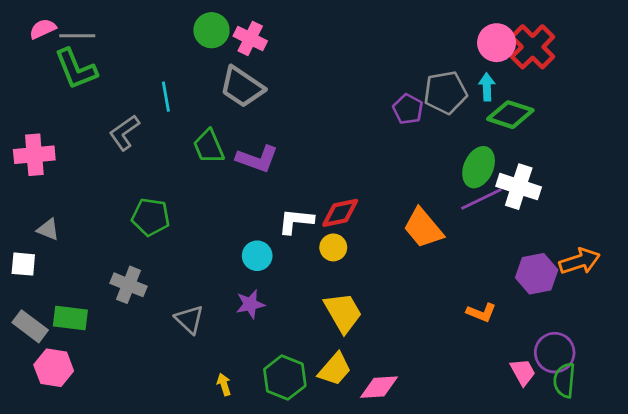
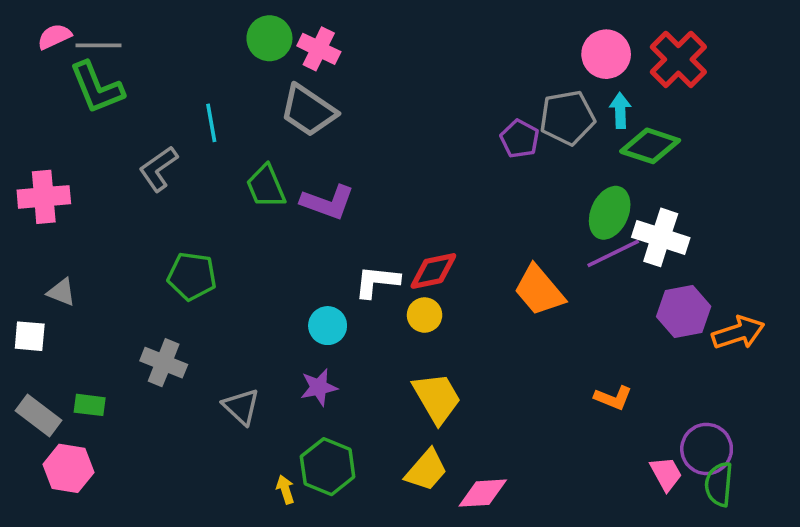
pink circle: (497, 43) -> (606, 54), moved
purple hexagon: (537, 274) -> (684, 311), moved
green rectangle: (70, 318) -> (90, 405), size x0.7
green hexagon: (285, 378) -> (328, 467), moved

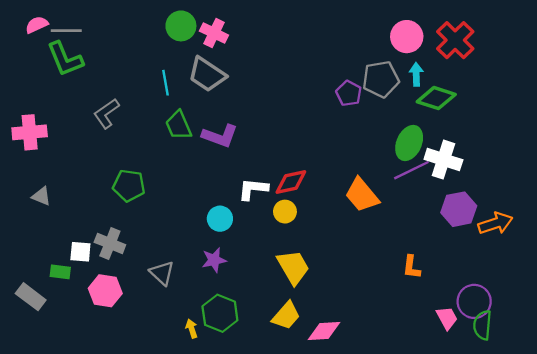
cyan line: (211, 123) -> (166, 83), moved
white square: (30, 336) -> (80, 252), moved
orange L-shape: (613, 398) -> (411, 267), turned 75
gray rectangle: (39, 415) -> (31, 297), moved
pink hexagon: (68, 468) -> (105, 291), moved

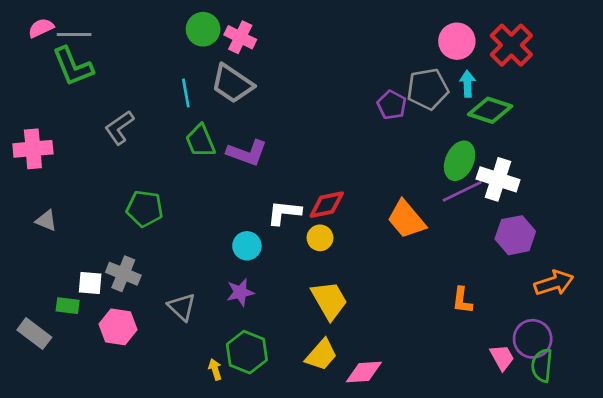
orange arrow: (495, 223) -> (554, 283), moved

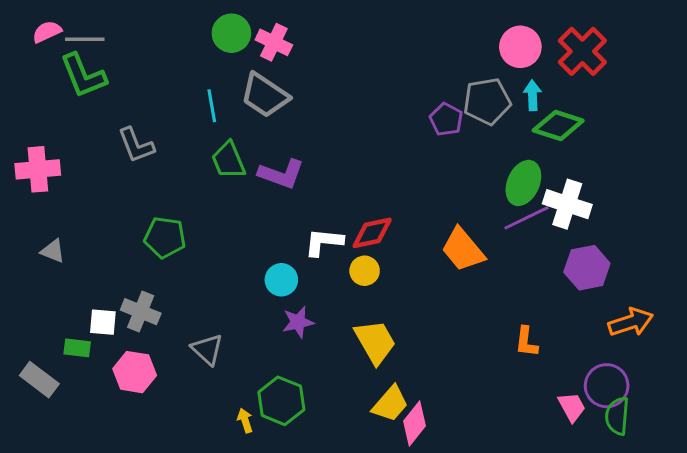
gray L-shape: (119, 128) -> (136, 145), turned -76
purple star: (240, 292) -> (298, 322), moved
yellow trapezoid: (321, 355) -> (390, 404), moved
pink diamond: (364, 372) -> (414, 424), turned -48

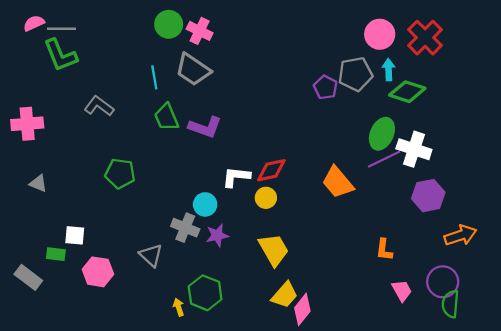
gray L-shape: (136, 145) -> (99, 106), turned 148
gray cross: (141, 312) -> (185, 228), moved
pink trapezoid: (572, 407) -> (402, 291), moved

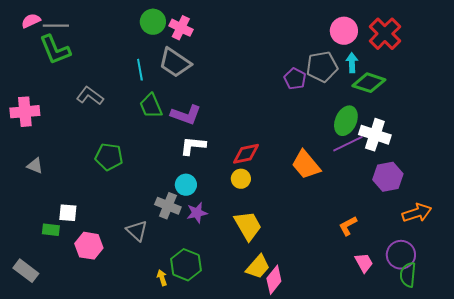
white L-shape: (236, 177) -> (193, 146), moved
orange L-shape: (384, 250) -> (348, 226), turned 55
gray rectangle: (28, 277) -> (26, 271), moved

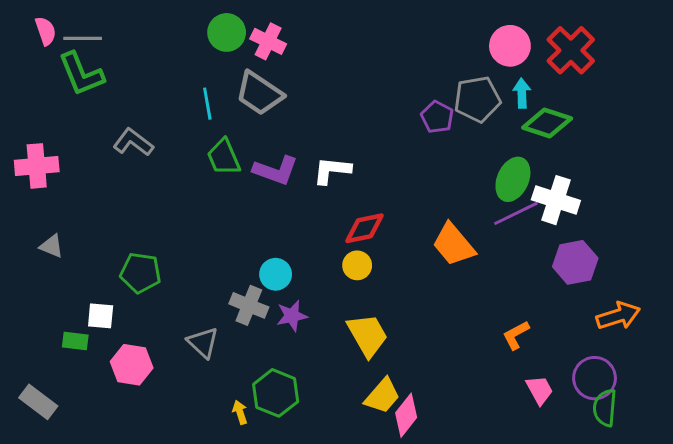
pink semicircle: (31, 21) -> (46, 31), turned 96
white L-shape: (193, 146) -> (332, 170), moved
green pentagon: (109, 157) -> (141, 273), moved

